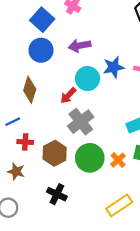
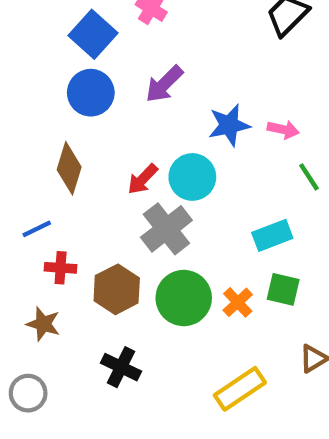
purple arrow: (80, 46) -> (164, 84), turned -35
cyan circle: (87, 79) -> (192, 177), moved

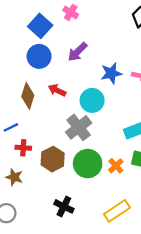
red arrow: (143, 179) -> (57, 90), moved, turned 72
black cross: (121, 367) -> (64, 206), moved

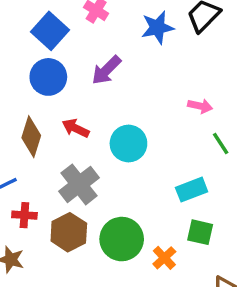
blue star: (111, 73) -> (157, 28), moved
gray cross: (79, 127) -> (79, 184), moved
orange cross: (116, 166) -> (164, 258), moved

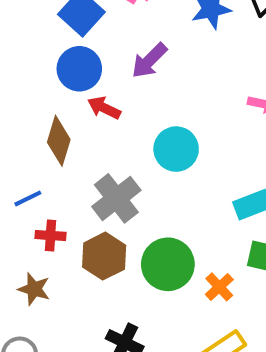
red arrow: (76, 128) -> (104, 108), moved

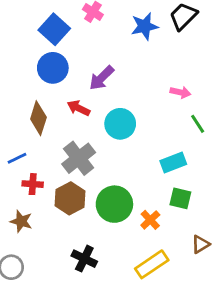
purple arrow: (149, 61) -> (102, 78), moved
red arrow: (104, 108) -> (79, 108), moved

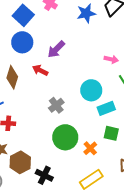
cyan circle: (120, 124) -> (91, 90), moved
gray cross: (79, 158) -> (56, 105), moved, size x0.7
brown hexagon: (70, 198) -> (20, 162), moved

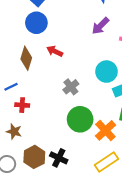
purple arrow: (56, 49) -> (100, 26), moved
orange cross: (90, 148) -> (105, 130), size x1.5
brown hexagon: (20, 162) -> (34, 157), moved

